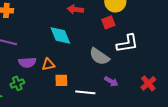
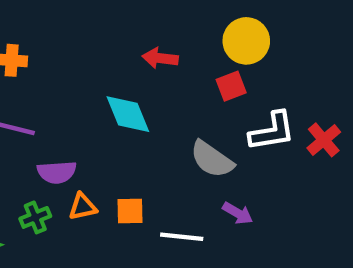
orange triangle: (48, 64) -> (83, 207), moved
red cross: (148, 83) -> (324, 140), moved

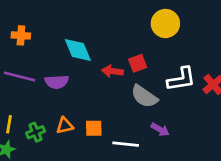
red arrow: (160, 58) -> (112, 71), moved
red square: (231, 86) -> (138, 63), moved
cyan diamond: (128, 114) -> (78, 50), moved
purple semicircle: (57, 172) -> (57, 82), moved

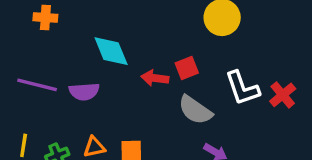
orange cross: (21, 35) -> (45, 18), moved
white L-shape: (181, 79) -> (242, 88), turned 80

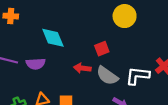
red arrow: (155, 78) -> (82, 68), moved
white L-shape: (242, 88) -> (138, 76), moved, turned 115

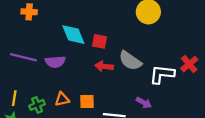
red square: (102, 49) -> (100, 41), moved, turned 32
gray semicircle: (107, 76) -> (130, 61), moved

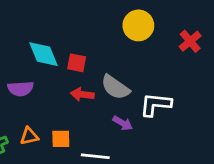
red cross: (189, 64) -> (190, 41), moved
purple arrow: (144, 103) -> (123, 123), moved

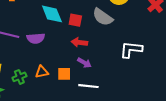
gray semicircle: (115, 87) -> (103, 17), moved
purple arrow: (123, 123) -> (84, 63), moved

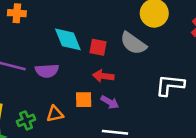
orange square: (64, 74) -> (84, 100), moved

